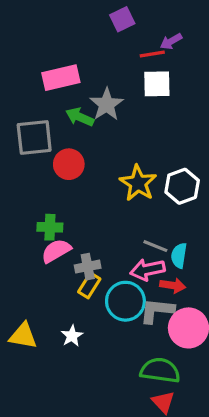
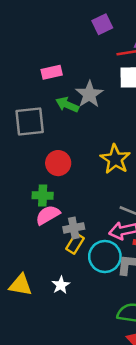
pink rectangle: (61, 78) -> (52, 72), size x0.7
red circle: (69, 164) -> (58, 163), moved

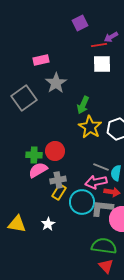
gray star: (89, 94) -> (56, 83), moved
green arrow: (67, 105) -> (83, 105), moved, turned -90
gray square: (30, 122) -> (24, 98), turned -30
red circle: (58, 163) -> (55, 151), moved

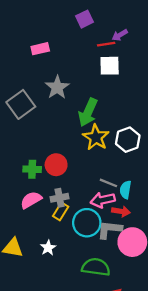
pink rectangle: (41, 60) -> (40, 49), moved
green arrow: (83, 105) -> (88, 112), size x1.4
pink semicircle: (38, 170) -> (31, 200), moved
green semicircle: (104, 246) -> (96, 267), moved

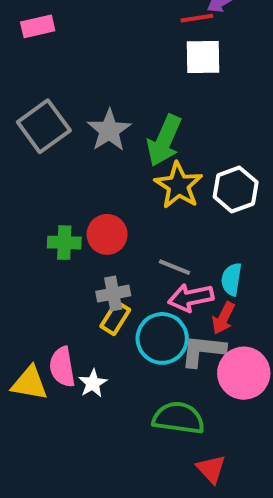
pink rectangle: (40, 49) -> (38, 26), moved
gray star: (57, 87) -> (109, 130), moved
gray line: (108, 183) -> (174, 267), moved
pink semicircle: (31, 200) -> (62, 367), moved, turned -70
red arrow: (121, 211) -> (223, 318), turned 108

